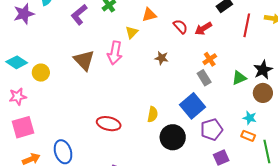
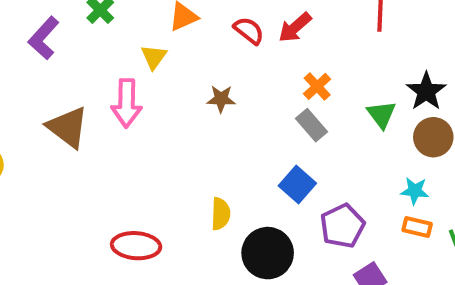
green triangle: (239, 78) -> (381, 114), turned -35
blue square: (193, 106) -> (297, 185), size x0.7

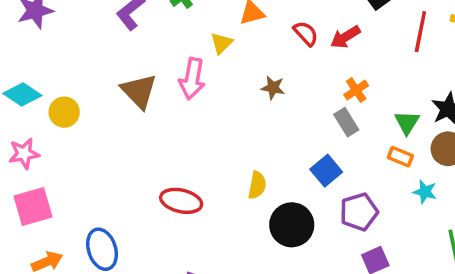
orange rectangle: (417, 227) -> (400, 157), moved

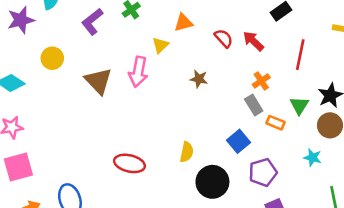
red line: (420, 32) -> (300, 55), moved
red arrow: (345, 37) -> (253, 41), turned 75
yellow circle: (64, 112) -> (52, 58), moved
orange rectangle: (400, 157) -> (275, 123), moved

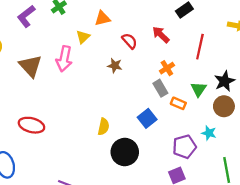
red semicircle: (224, 38) -> (130, 41), moved
red ellipse: (129, 163) -> (31, 125), moved
purple pentagon: (263, 172) -> (184, 147), moved

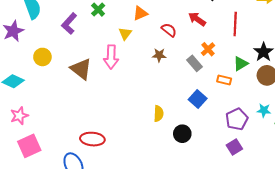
gray rectangle: (160, 88) -> (194, 63), moved
green triangle: (199, 89) -> (241, 64), turned 35
red ellipse: (31, 125) -> (92, 139), moved
cyan star: (209, 133) -> (264, 110), moved
black circle: (125, 152) -> (182, 134), size x0.7

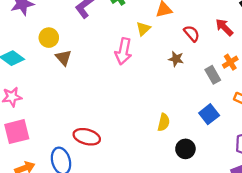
brown triangle: (81, 69) -> (63, 58), moved, size x0.7

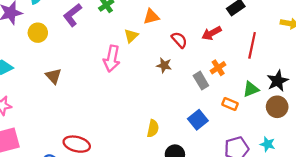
red arrow: (224, 27) -> (212, 33), turned -72
yellow circle: (49, 38) -> (38, 33), moved
brown triangle: (63, 58) -> (53, 76), moved

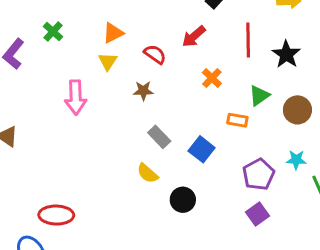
yellow triangle: (131, 36) -> (108, 61), moved
gray rectangle: (201, 81) -> (159, 137), moved
black star: (278, 81) -> (286, 54), moved
yellow semicircle: (153, 129) -> (148, 173), turned 132

